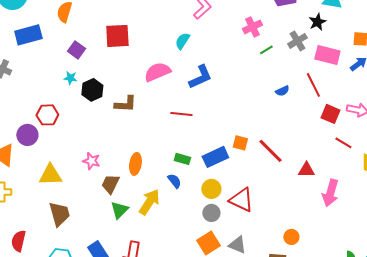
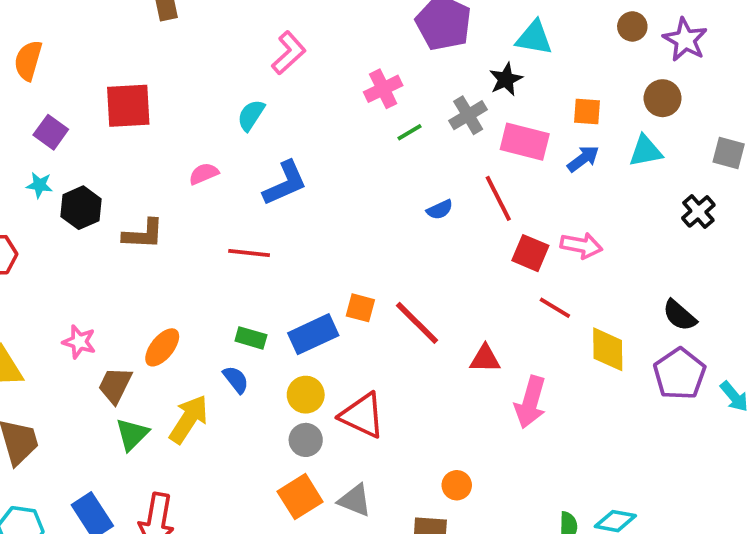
pink semicircle: (157, 72) -> (204, 174), size x0.6
orange ellipse: (135, 164) -> (162, 347), turned 30

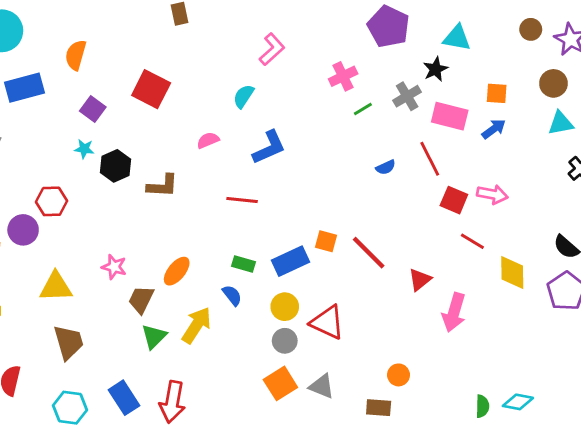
red square: (128, 106) -> (151, 89), turned 30
cyan triangle: (646, 151) -> (561, 123), moved
red triangle: (485, 359) -> (420, 280), turned -40

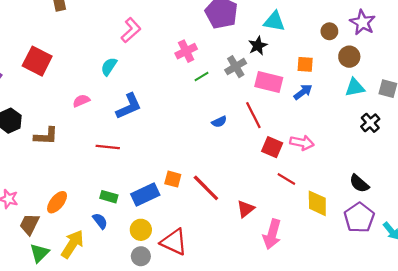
brown circle: (531, 29) -> (329, 31), moved

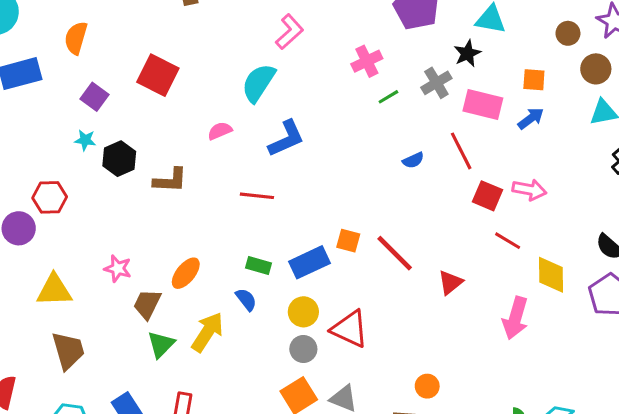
cyan semicircle: (109, 67) -> (258, 83), size x1.5
pink arrow: (272, 234) -> (515, 318), moved

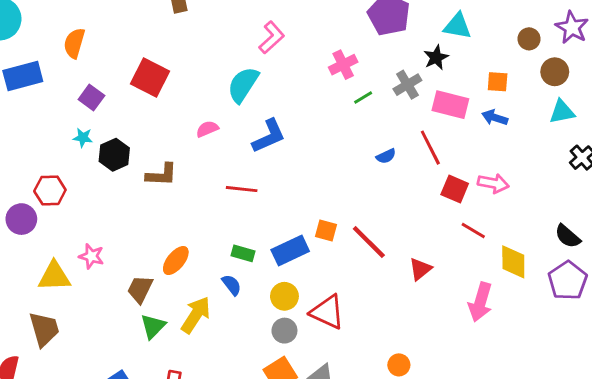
blue arrow: (531, 118) -> (495, 118), turned -125
pink star: (118, 269) -> (91, 256), moved
brown trapezoid: (68, 351) -> (44, 329), moved

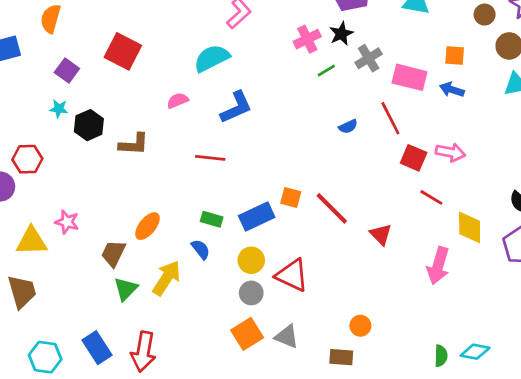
black star: (436, 57) -> (341, 34), moved
cyan semicircle: (243, 85) -> (212, 58), turned 30
red triangle: (420, 269) -> (381, 234), turned -35

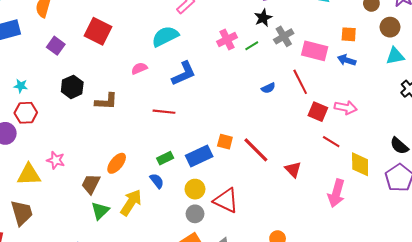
pink cross: (307, 39) -> (227, 39), moved
cyan star: (59, 109) -> (21, 86), moved
green rectangle: (212, 219) -> (165, 158), turned -42

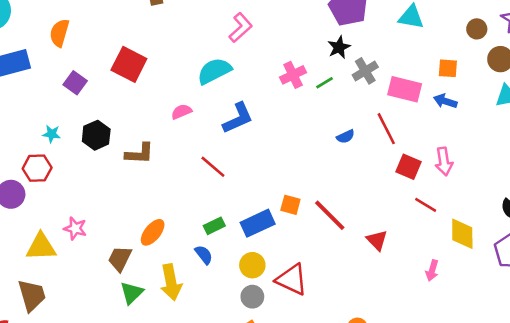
cyan star: (21, 86) -> (52, 134), moved
pink arrow: (346, 108) -> (444, 161), turned 70
red line: (164, 112) -> (213, 167), turned 35
pink arrow: (336, 193) -> (432, 270), size x0.6
yellow arrow: (131, 202) -> (171, 282), turned 136

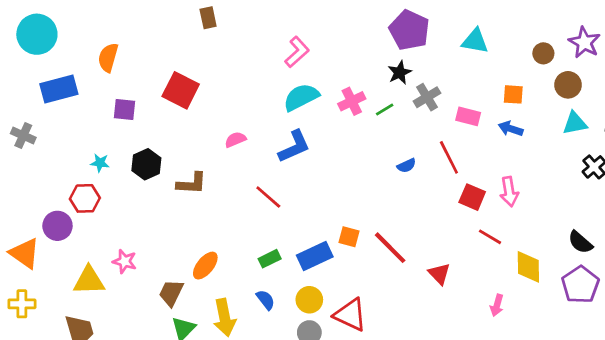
cyan semicircle: (214, 71) -> (301, 97), moved
purple square: (75, 83) -> (125, 109), turned -30
pink rectangle: (405, 89) -> (468, 116), size x0.7
blue semicircle: (204, 255) -> (266, 300), moved

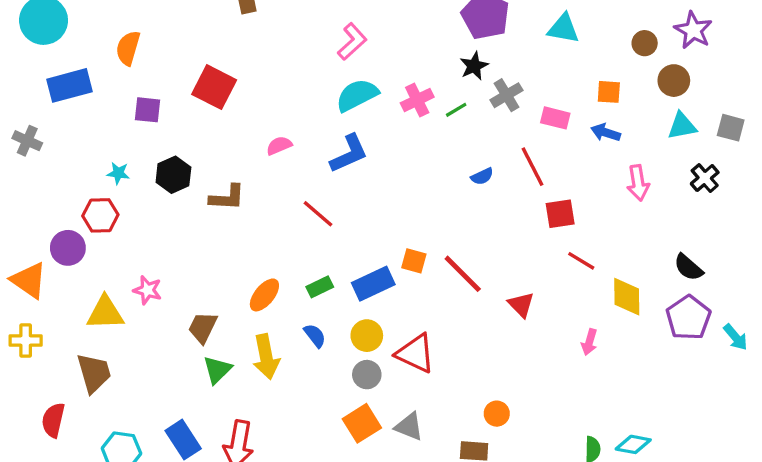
pink arrow: (509, 192) -> (638, 183), moved
red square: (472, 197) -> (560, 214), turned -32
orange ellipse: (205, 266) -> (264, 295), moved

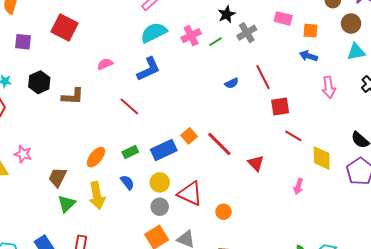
pink rectangle: (555, 118) -> (283, 18), moved
orange square: (414, 261) -> (189, 136), turned 35
orange circle: (497, 414) -> (223, 212), moved

